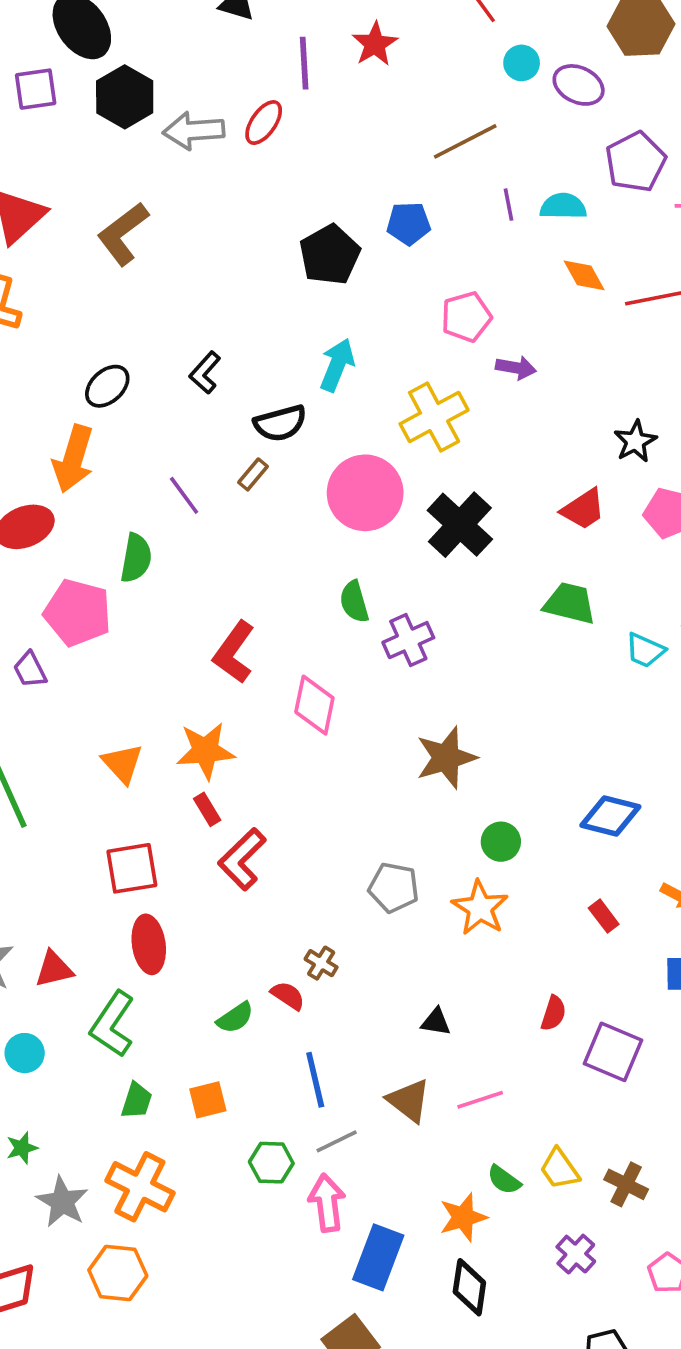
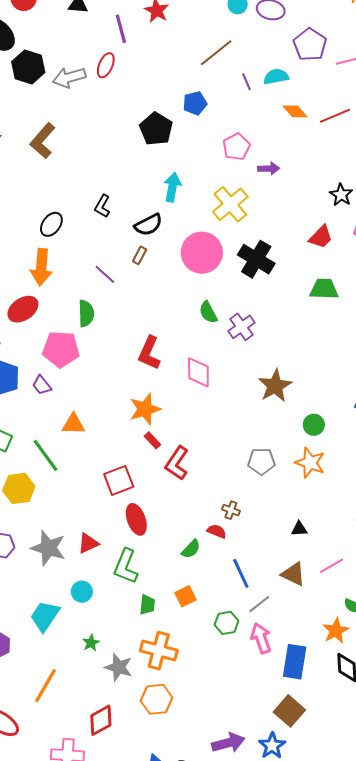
orange triangle: (122, 764) -> (73, 424), moved, turned -35

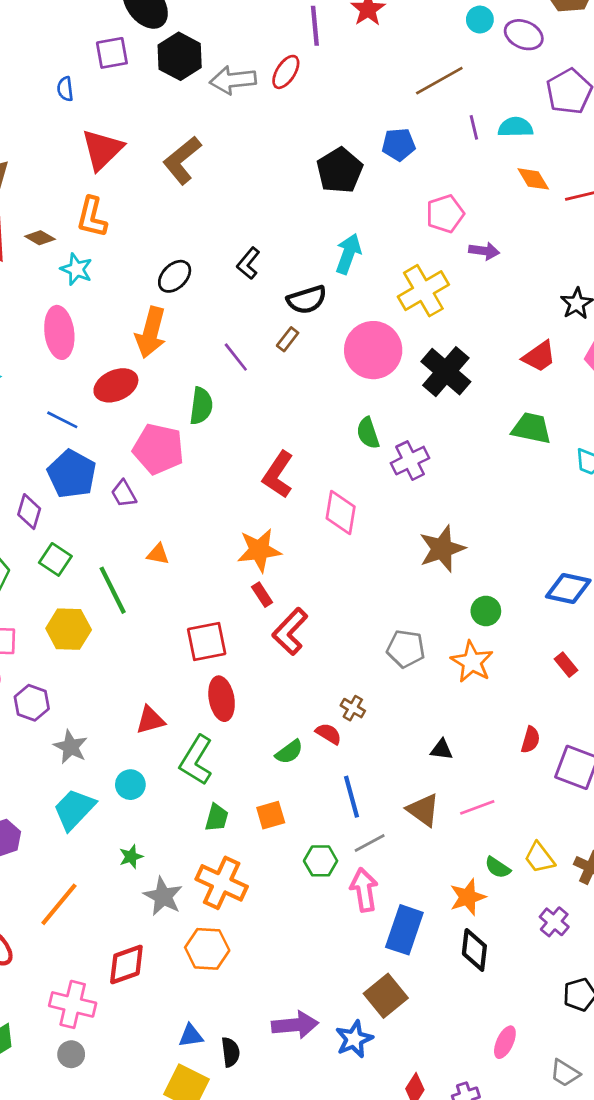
orange triangle: (73, 424) -> (158, 554), size x0.7
gray star: (48, 548) -> (71, 747), moved, size x0.7

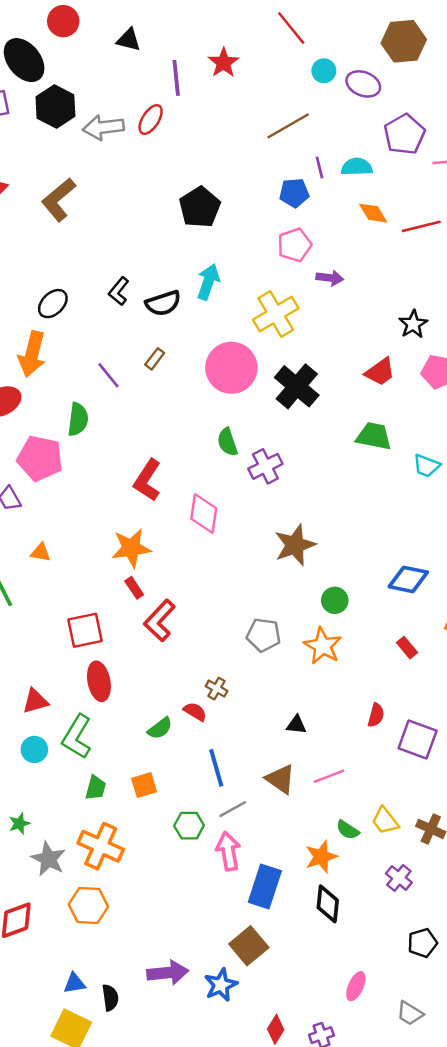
blue pentagon: (399, 145) -> (294, 193), moved
black semicircle: (307, 300) -> (163, 303), moved
cyan circle: (130, 785) -> (34, 749), moved

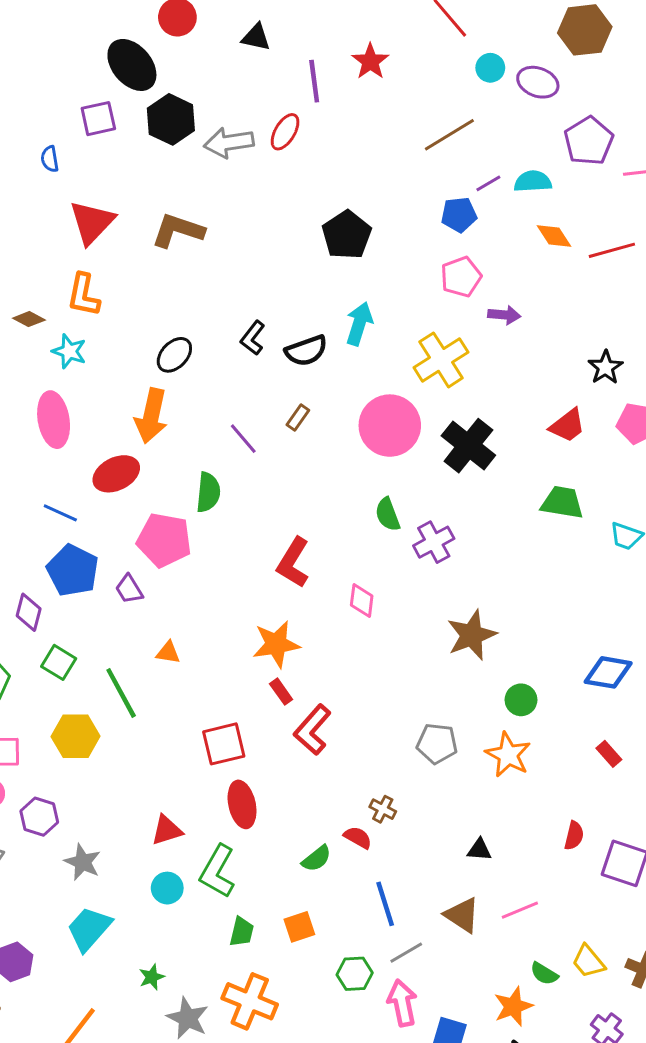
purple line: (320, 167) -> (488, 183), turned 75
brown L-shape: (59, 200) -> (178, 230), turned 60
pink diamond: (204, 513) -> (362, 601), size x0.7

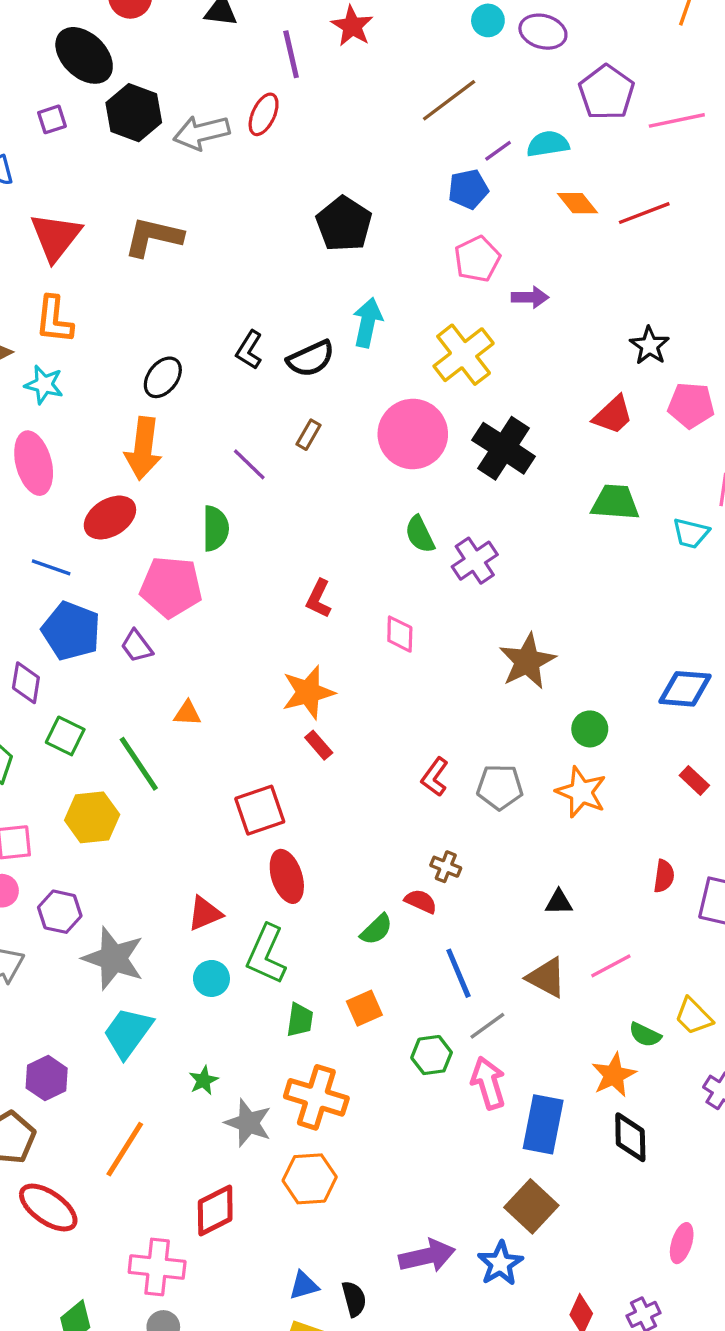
purple square: (98, 119) -> (52, 119), size x0.7
red L-shape: (293, 563) -> (319, 599), size x0.7
red L-shape: (312, 730) -> (435, 777), moved, size x0.7
gray star: (83, 862) -> (113, 958), size x1.5

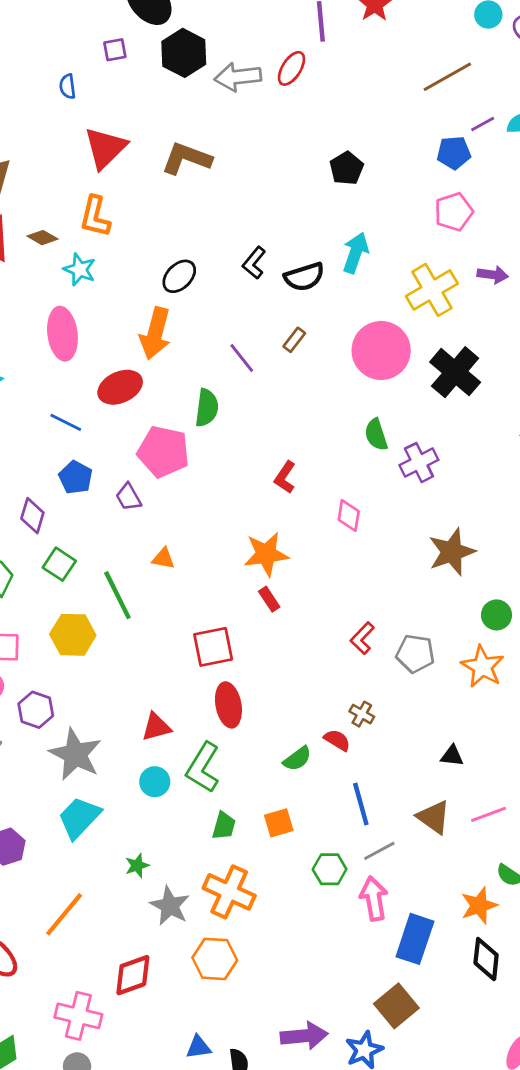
black pentagon: (344, 224) -> (347, 168), size x0.7
purple arrow: (530, 297) -> (493, 275), moved
blue pentagon: (71, 631) -> (76, 477), size x0.7

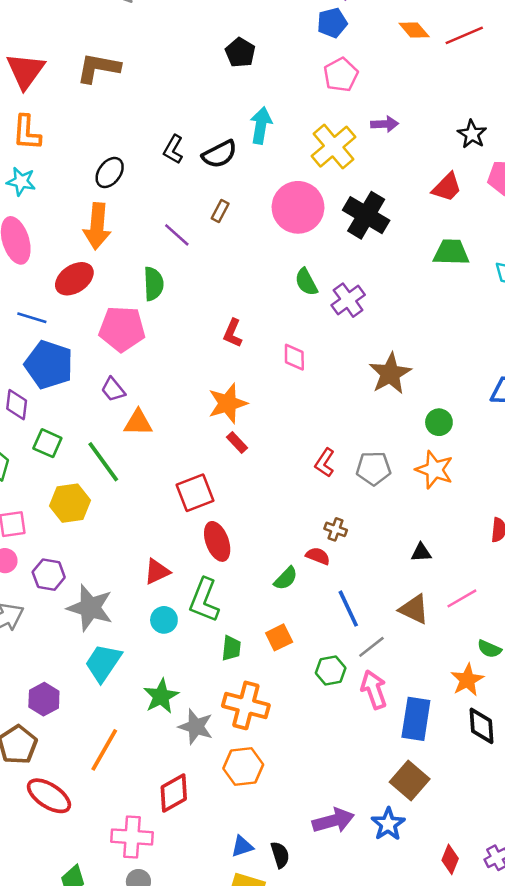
blue pentagon: (76, 477) -> (49, 365), size x1.6
purple trapezoid: (128, 497) -> (113, 390), moved
orange triangle: (163, 558) -> (138, 423), size x1.4
green star: (137, 866) -> (161, 696), size x1.6

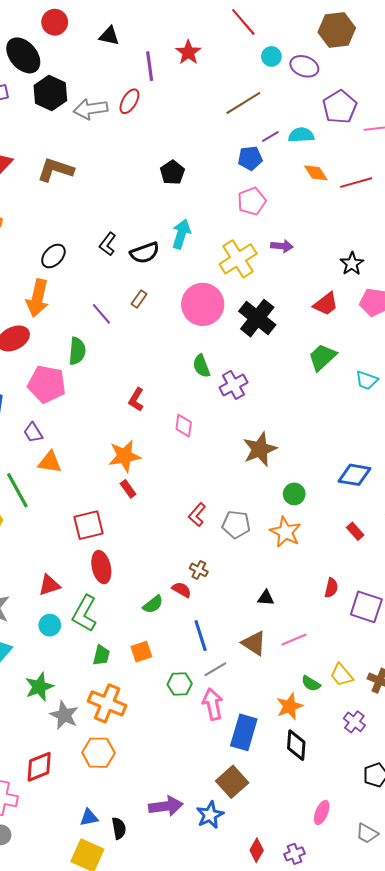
green trapezoid: (451, 252) -> (322, 357), turned -52

